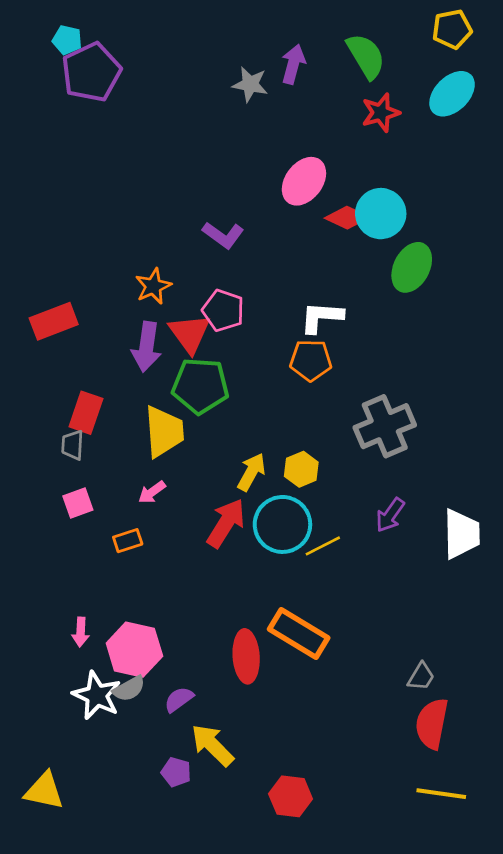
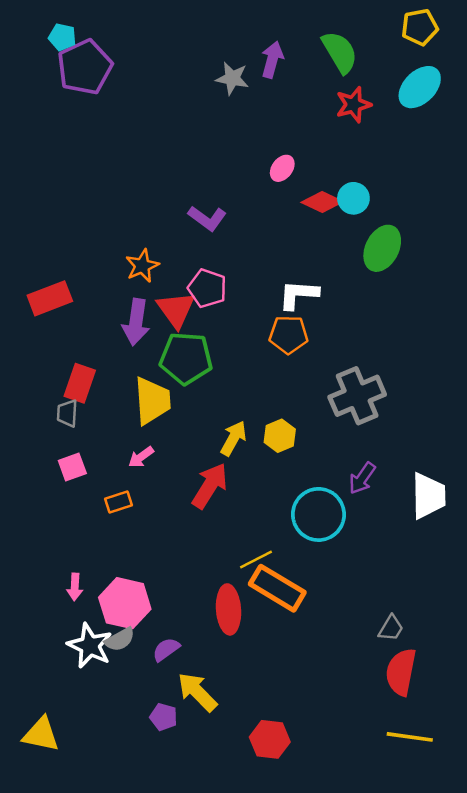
pink ellipse: (304, 181) -> (282, 168), size x0.6
cyan circle: (381, 214) -> (353, 198), size x0.7
cyan circle: (282, 524) -> (318, 514), moved
yellow line: (323, 546) -> (256, 559), moved

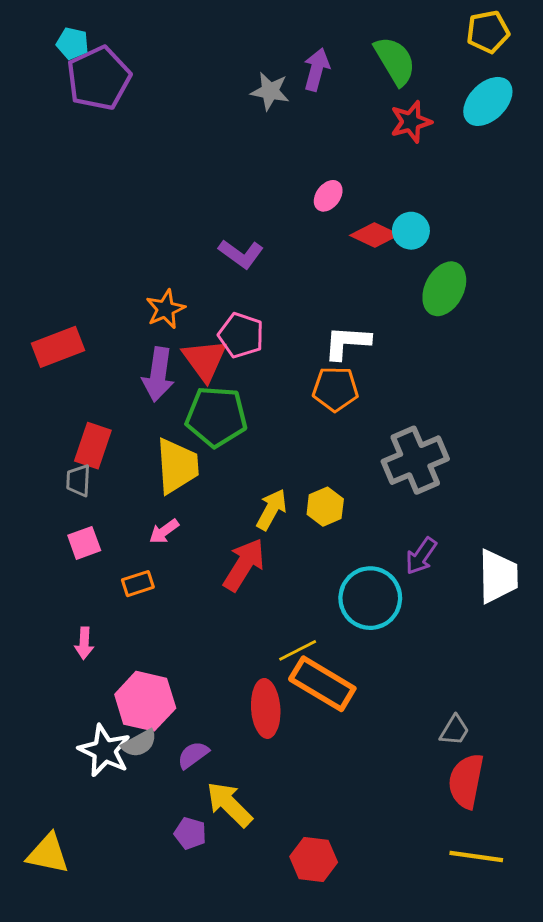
pink arrow: (75, 587) -> (84, 643), moved

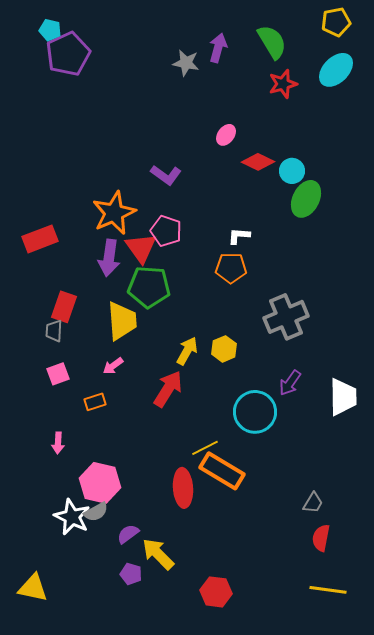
cyan circle: (411, 231) -> (292, 171), moved
orange star: (165, 309) -> (114, 213), size x1.6
white L-shape: (347, 343) -> (239, 236), size x0.7
purple semicircle: (193, 755) -> (128, 534), moved
red semicircle: (466, 781) -> (321, 538), size x0.7

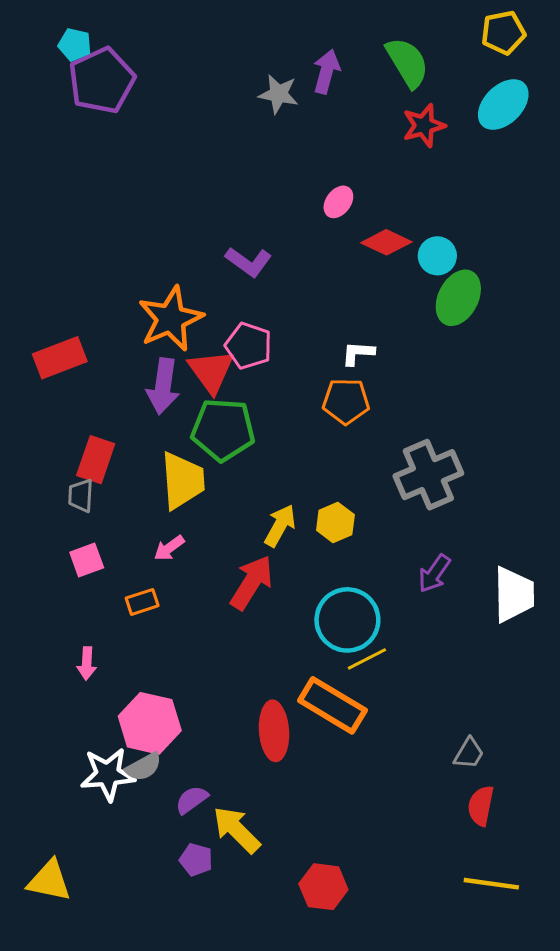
cyan circle: (255, 412) -> (347, 620), moved
yellow line: (205, 448) -> (367, 659), moved
white star: (72, 517) -> (108, 774), turned -30

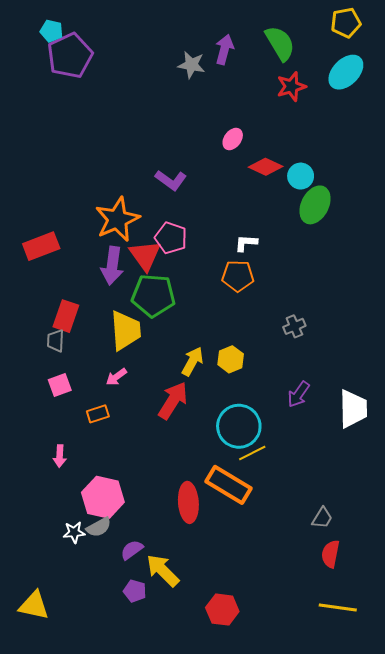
gray cross: (428, 475) -> (294, 326), size x0.5
white star: (108, 774) -> (74, 532), size x0.6

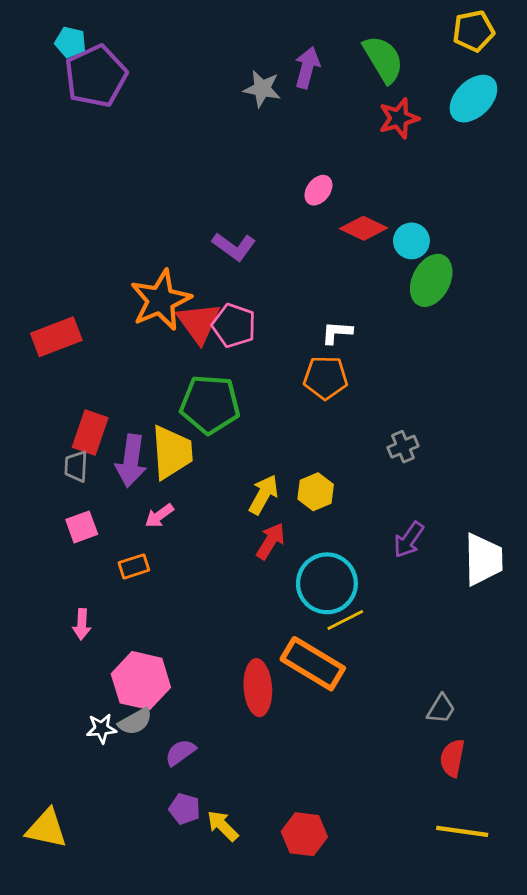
red triangle: (145, 255) -> (199, 323), moved
purple arrow: (112, 266) -> (131, 461), moved
red arrow: (173, 401) -> (271, 541), moved, size x0.7
yellow arrow: (163, 570) -> (223, 826), moved, size x0.7

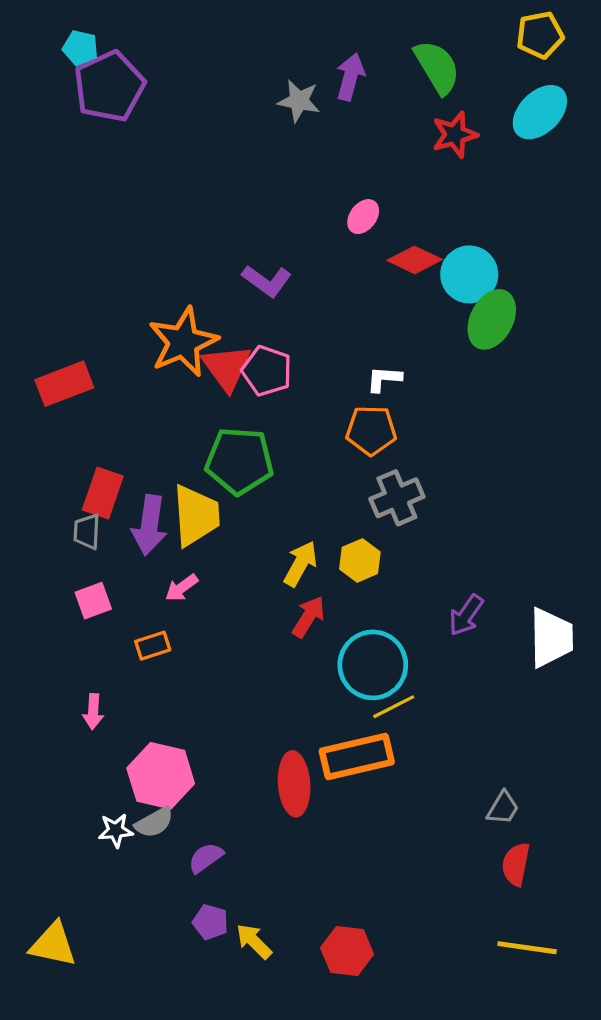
cyan circle: (411, 241) -> (469, 274), size x1.4
gray cross: (403, 447) -> (397, 498), moved, size x1.5
orange rectangle: (313, 664) -> (357, 757), turned -44

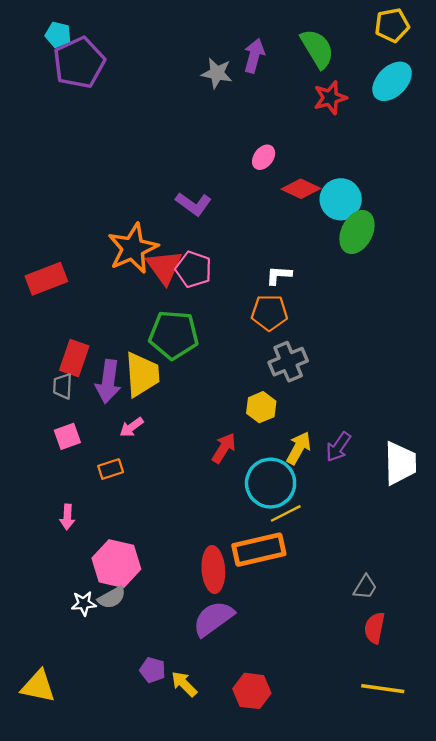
yellow arrow: (300, 564) -> (299, 448), moved
purple semicircle: (206, 858) -> (213, 619), moved, size x1.6

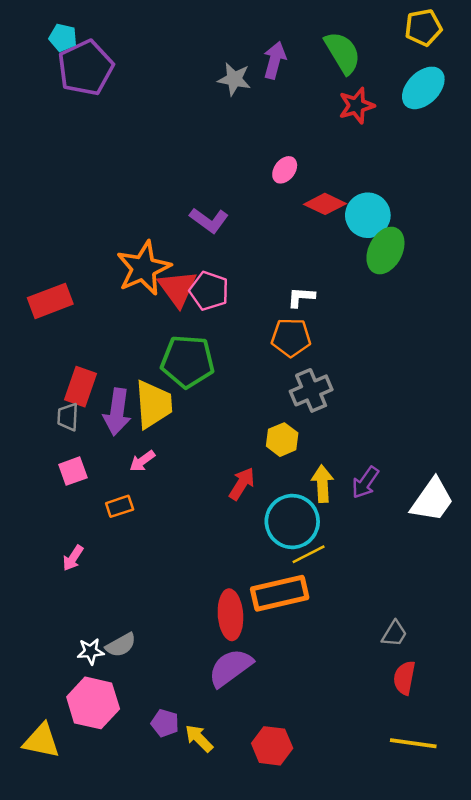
yellow arrow: (299, 448) -> (322, 484), turned -32
white trapezoid: (400, 463) -> (432, 500), turned 36
pink arrow: (67, 517) -> (73, 558), turned 30
pink hexagon: (116, 564) -> (93, 703), moved

